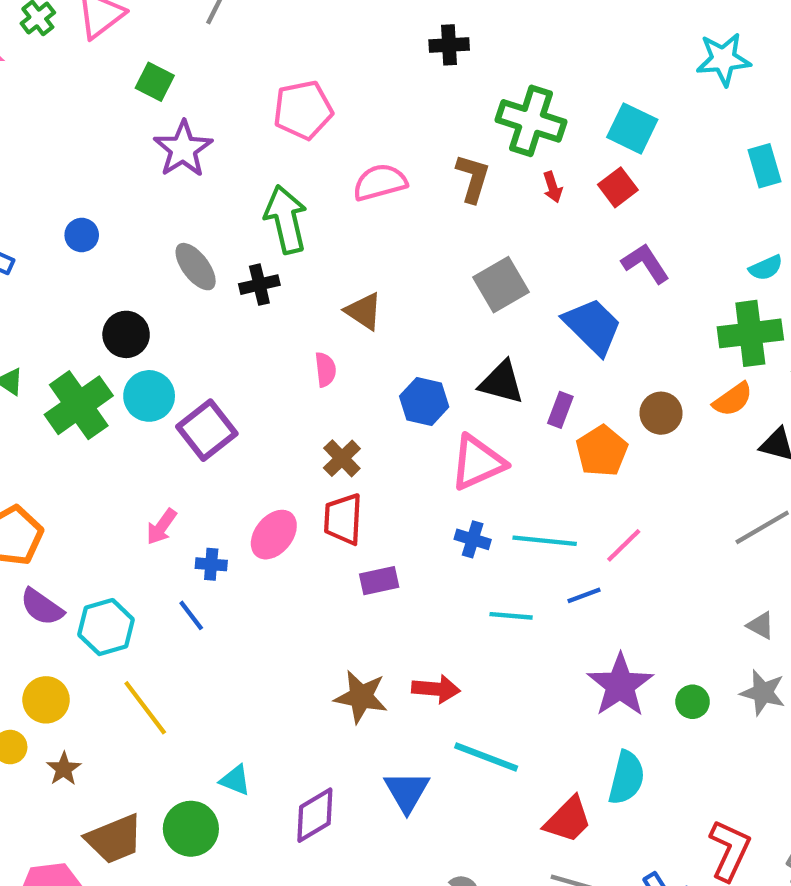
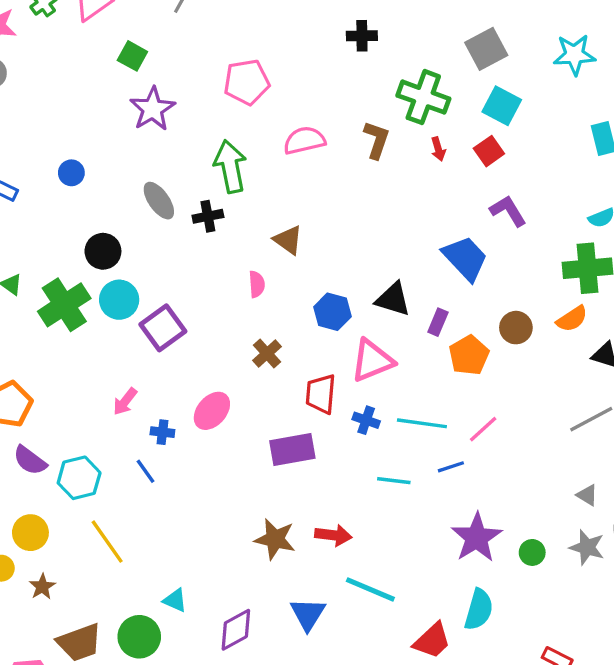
gray square: (501, 285) -> (486, 49), moved
red trapezoid: (343, 519) -> (321, 394), moved
purple rectangle: (379, 581) -> (292, 450), size x1.5

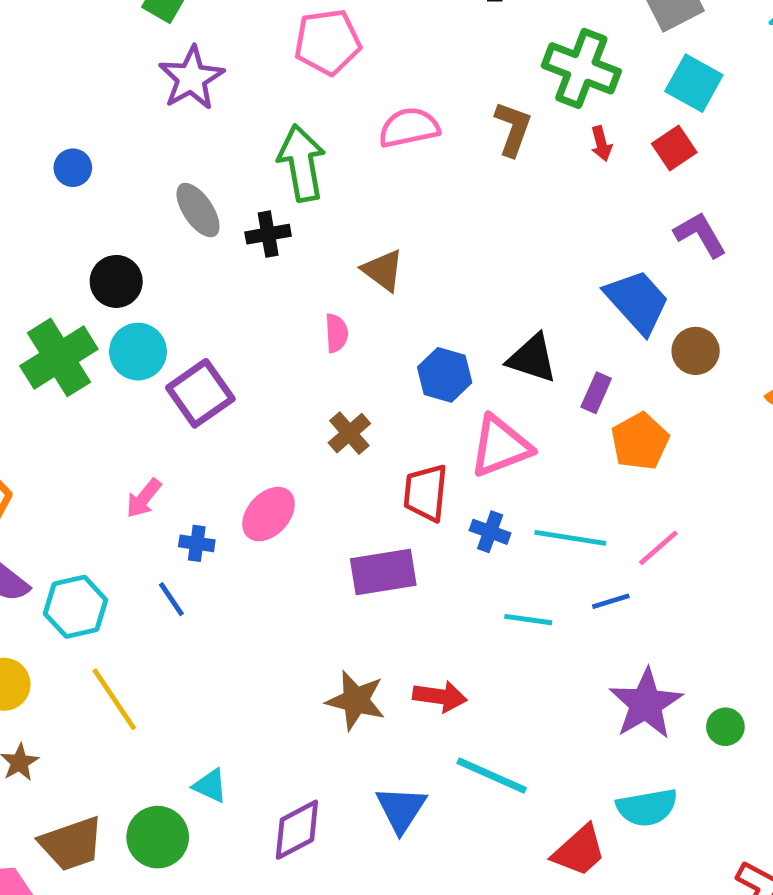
brown circle: (516, 328) -> (696, 351), moved
cyan semicircle: (479, 610) -> (647, 807), turned 63

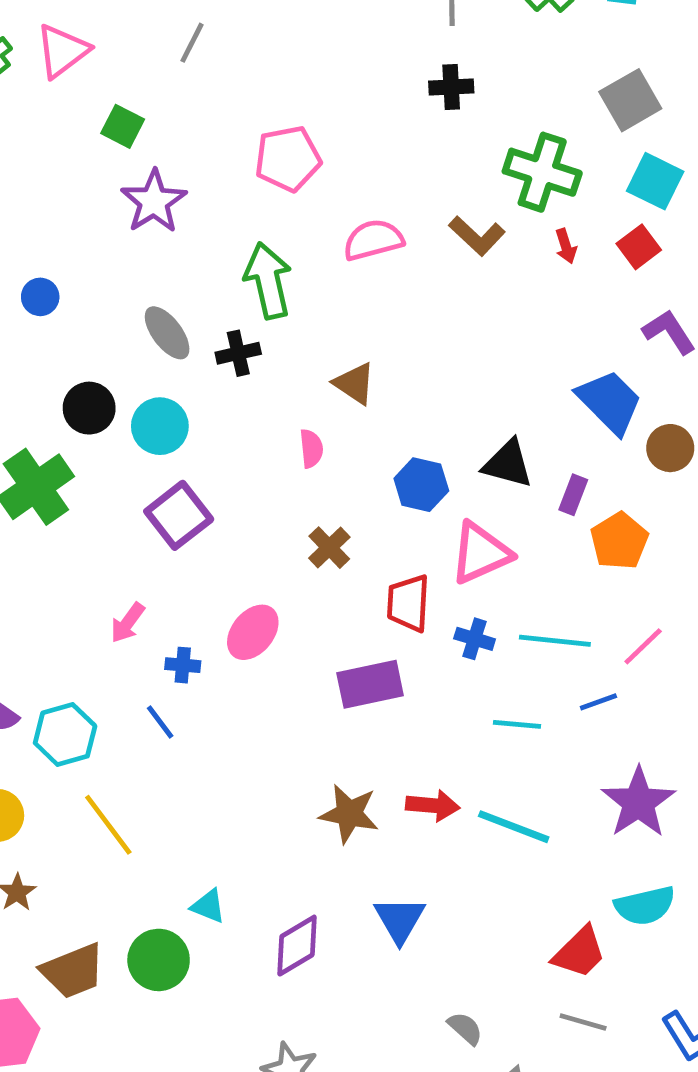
brown L-shape: (513, 129) -> (477, 236), turned 116
cyan circle: (138, 352) -> (160, 426), moved
cyan line: (492, 775) -> (514, 827), moved

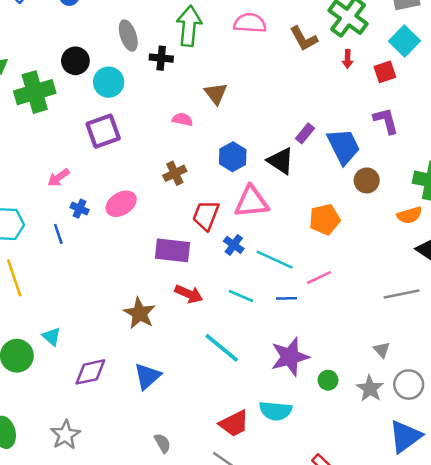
pink semicircle: (311, 448) -> (183, 119), turned -90
purple rectangle: (573, 495) -> (305, 133), moved
red arrow: (433, 805) -> (189, 294), moved

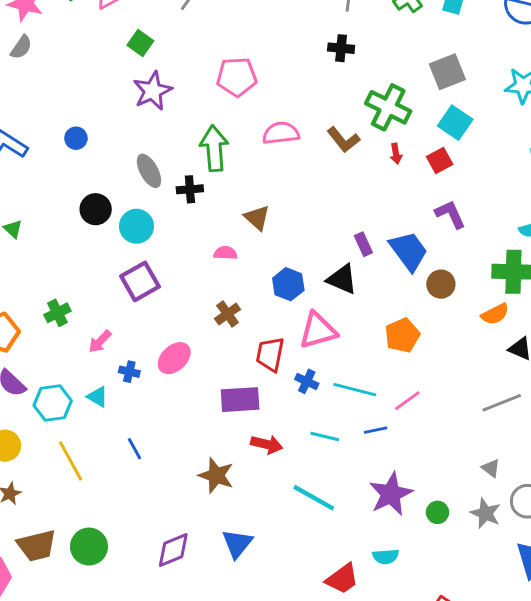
green cross: (35, 92) -> (57, 313), moved, size x0.6
purple rectangle: (305, 133) -> (363, 244), turned -54
blue line: (58, 234) -> (134, 449), moved
cyan triangle: (52, 337) -> (98, 397), moved
cyan semicircle: (276, 411) -> (386, 557), size x0.7

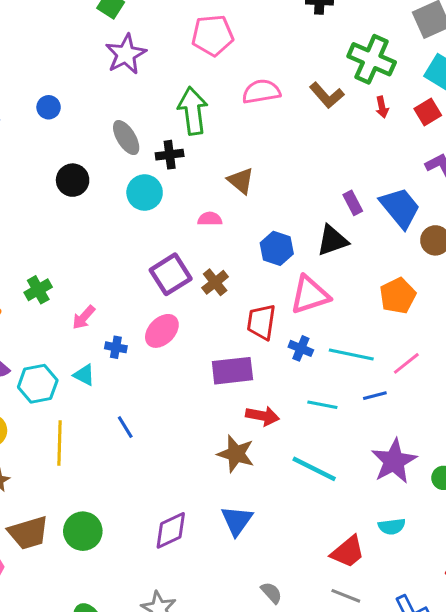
cyan circle: (136, 226) -> (145, 192), moved
black triangle: (342, 279) -> (332, 240), turned -40
purple square: (140, 281) -> (171, 274), moved
yellow line: (71, 461) -> (59, 443), turned 33
brown star: (216, 475) -> (236, 454), moved

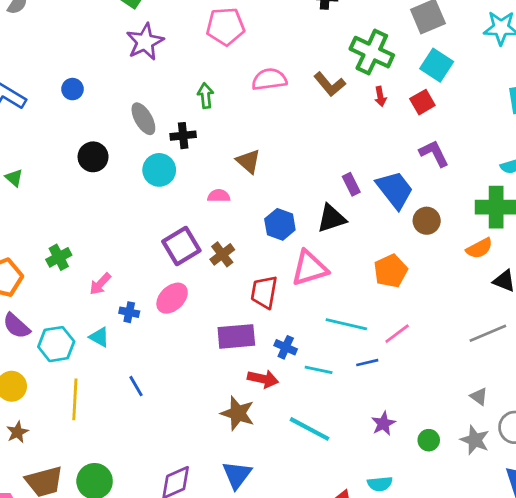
green arrow: (193, 111) -> (206, 96), size x0.6
blue cross: (301, 348) -> (286, 347), moved
purple star: (394, 461) -> (383, 424), size x0.6

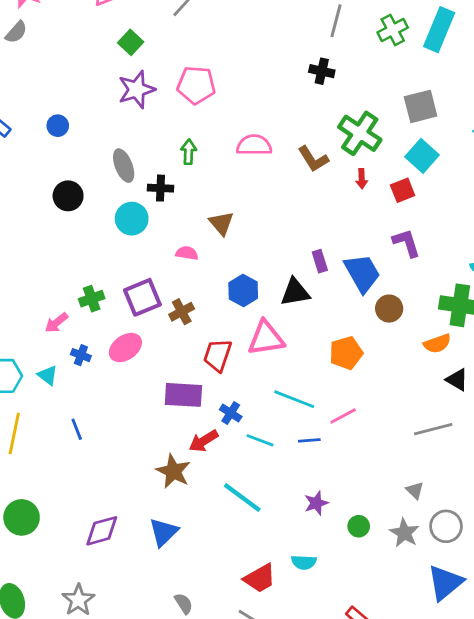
pink pentagon: (225, 26) -> (196, 85), moved
green cross: (59, 257) -> (92, 299), moved
red arrow: (263, 379) -> (204, 441), turned 128

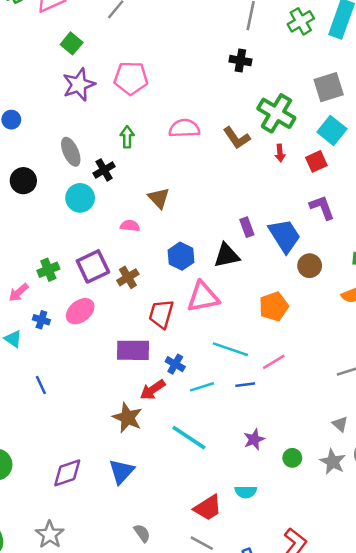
black cross: (161, 188) -> (104, 170), turned -30
cyan line: (260, 440) -> (202, 387), turned -35

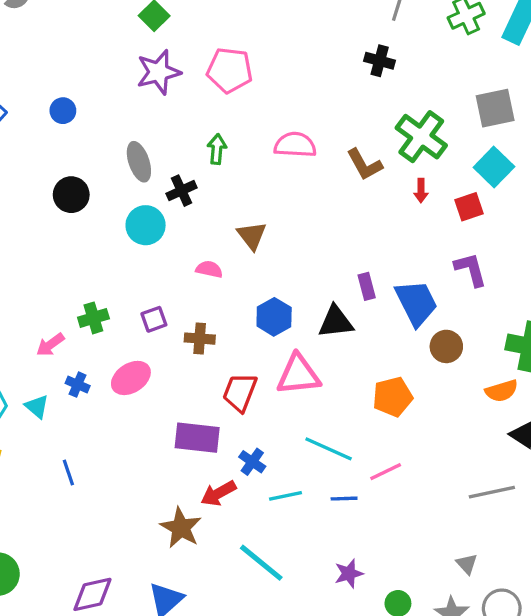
purple square: (93, 266) -> (154, 319), size x0.6
brown cross: (128, 277) -> (200, 339), turned 30

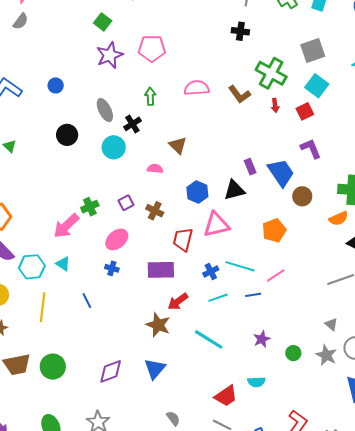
brown cross: (200, 339) -> (155, 211), turned 30
pink arrow: (50, 345) -> (66, 226), size x1.6
blue cross: (78, 385) -> (112, 268), moved
blue cross: (252, 462) -> (211, 271), moved, turned 35

